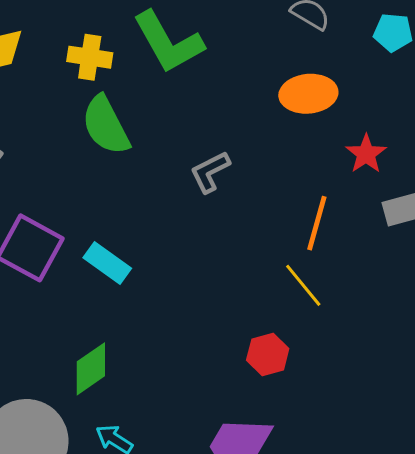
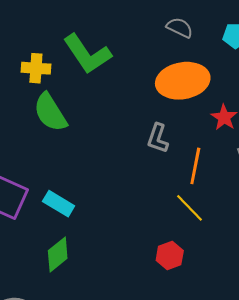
orange ellipse: (308, 94) -> (183, 81), size x1.4
gray L-shape: (210, 172) -> (158, 138), moved, turned -40
green diamond: (91, 369) -> (58, 255), moved

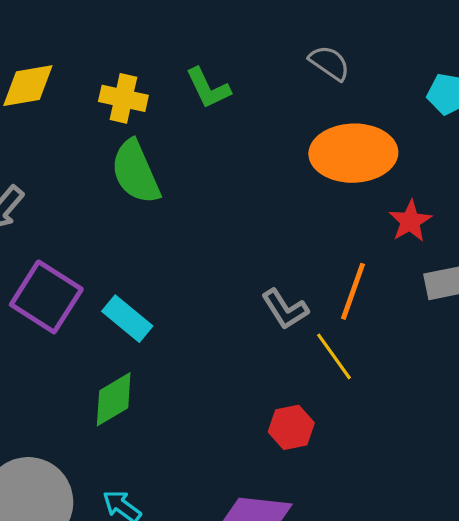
gray semicircle: (180, 28) -> (329, 63), moved
green L-shape: (87, 54) -> (208, 88), size x0.6
gray L-shape: (158, 138) -> (285, 309), moved, turned -60

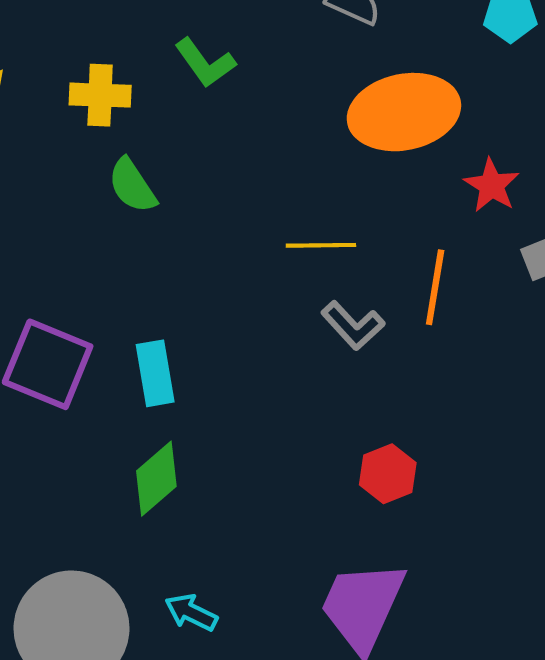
green semicircle: (136, 172) -> (132, 186), size x0.7
cyan rectangle: (127, 319) -> (155, 373), turned 51
yellow line: (334, 356) -> (321, 245), moved, turned -45

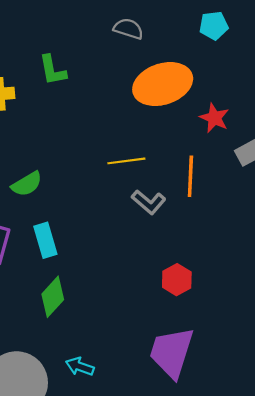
green L-shape: (205, 63) -> (53, 70), turned 32
green semicircle: (132, 186) -> (27, 184), moved, turned -80

